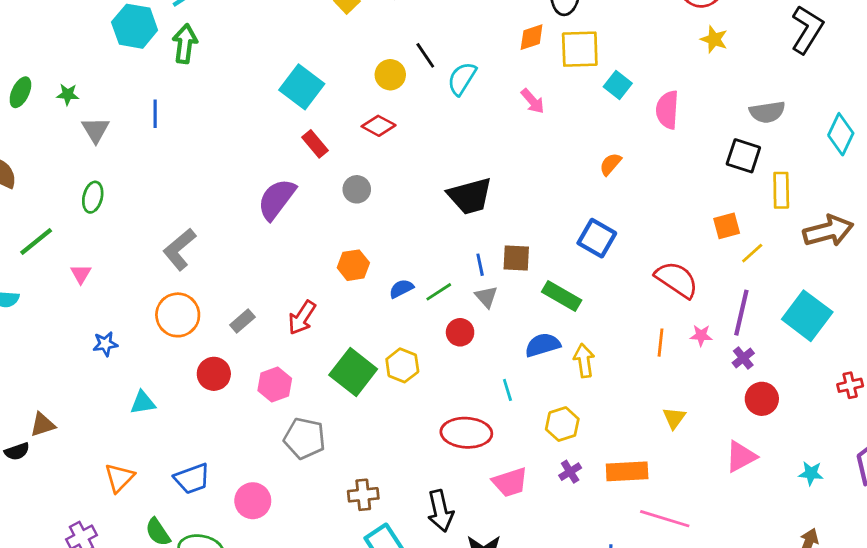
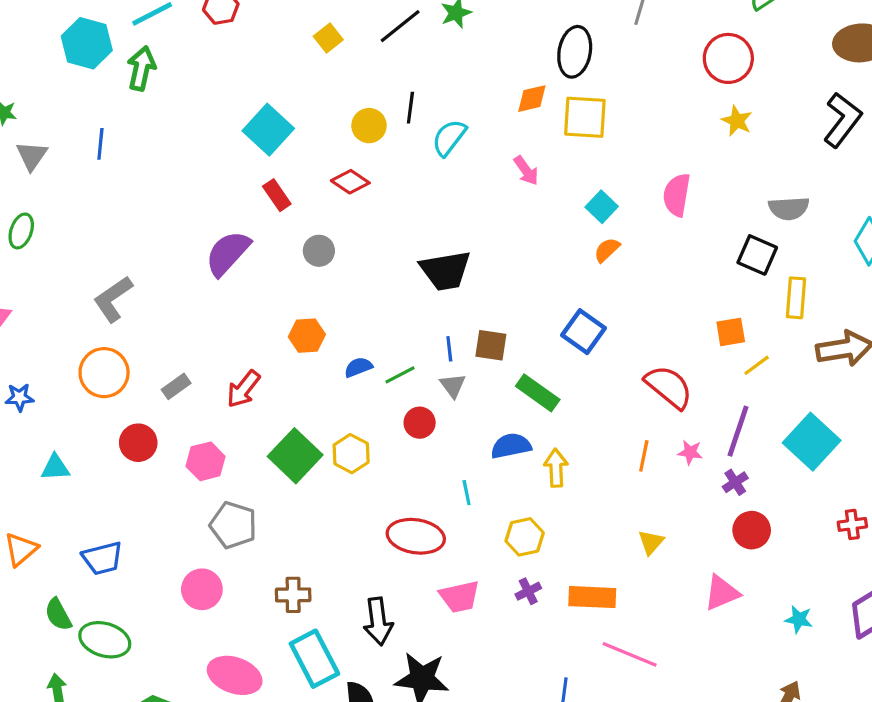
black line: (425, 55) -> (410, 108), turned 36
cyan square: (618, 85) -> (602, 207), moved
pink circle: (253, 501) -> (202, 589), moved

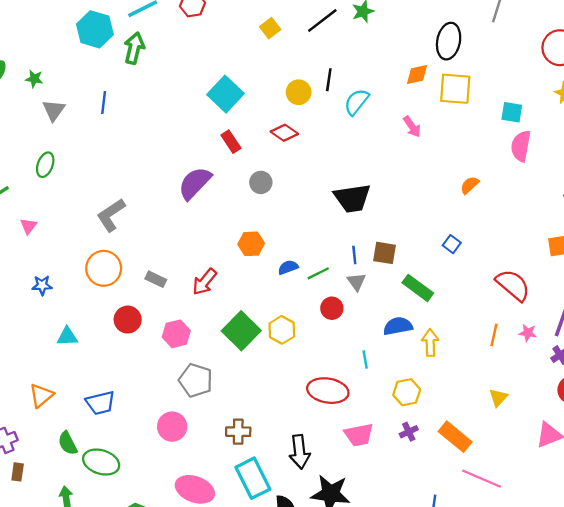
cyan square: (602, 207) -> (512, 112), moved, turned -35
blue square: (584, 332) -> (452, 244), size x0.6
gray rectangle: (176, 386) -> (156, 279), turned 60
orange rectangle: (592, 597) -> (455, 437), turned 36

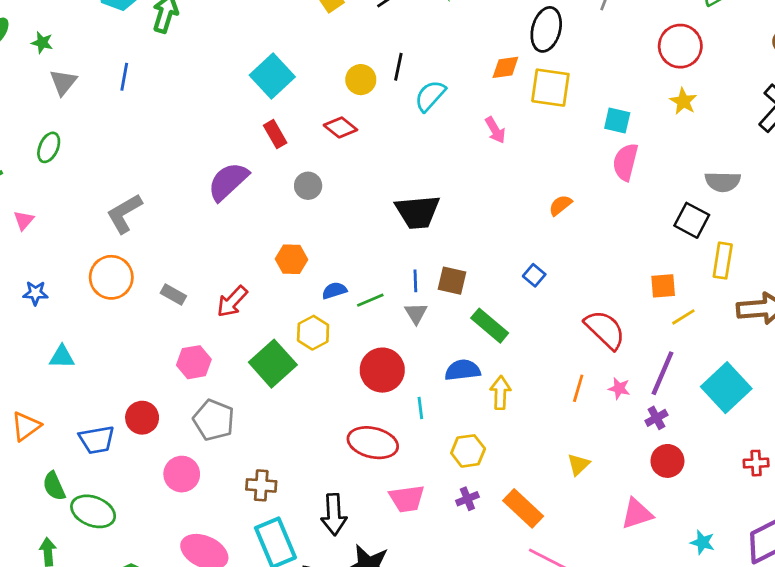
red circle: (332, 308) -> (382, 370), moved, size x1.6
red circle: (128, 320) -> (142, 418), moved
yellow hexagon: (282, 330) -> (313, 333), moved

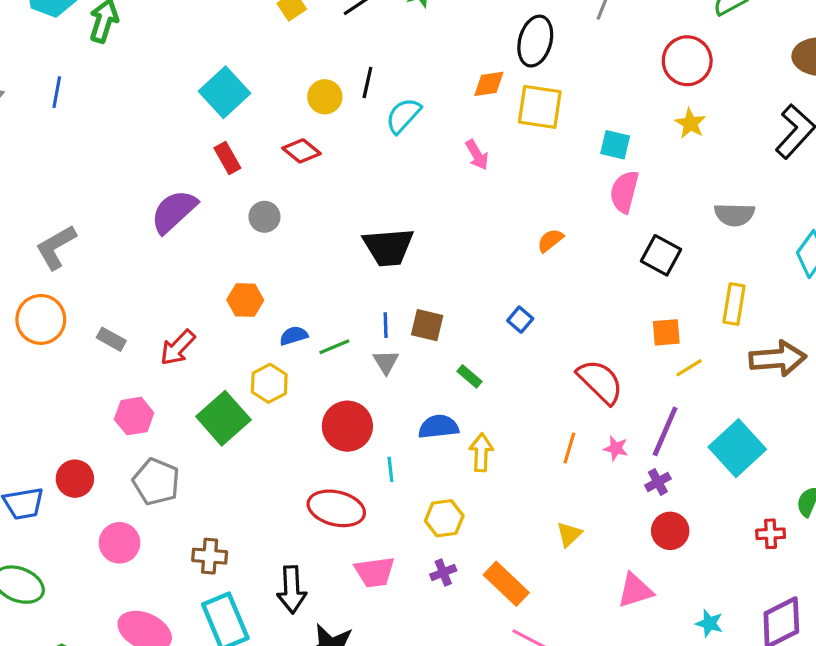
black square: (692, 220) -> (661, 255), moved
green rectangle: (490, 326) -> (470, 376), size x0.6

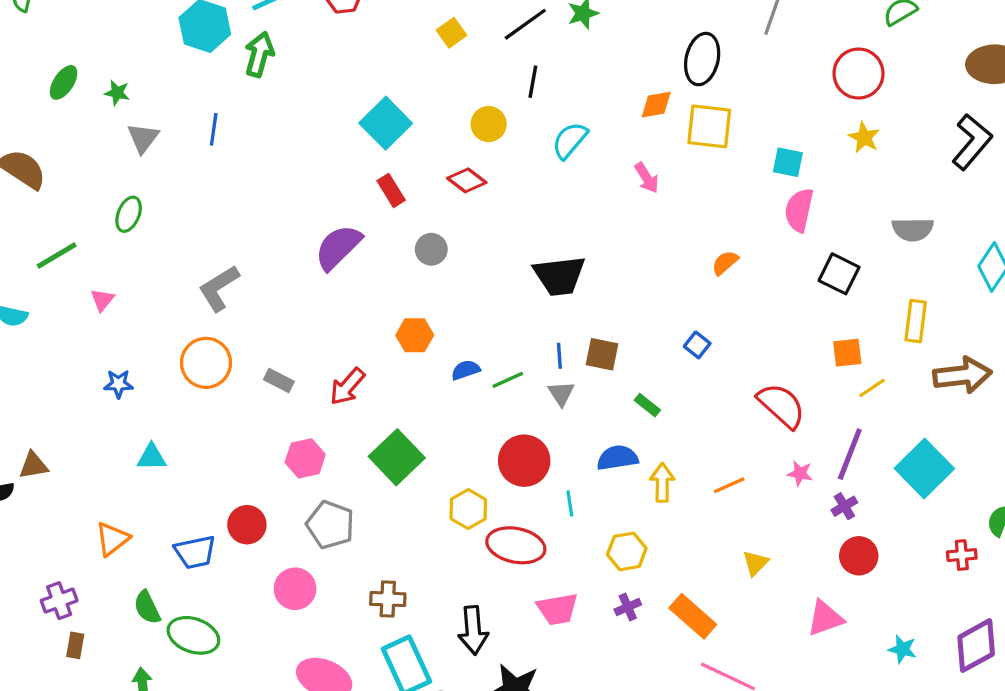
black line: (367, 82) -> (533, 82), moved
yellow hexagon: (269, 383) -> (468, 509), moved
orange line: (569, 448) -> (729, 485), moved, turned 52

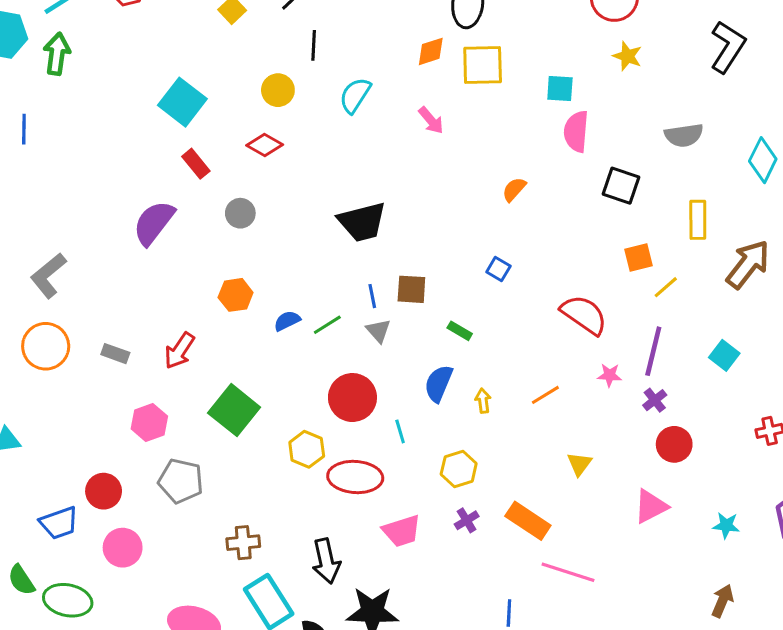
brown arrow: (962, 375) -> (748, 264), turned -38
blue semicircle: (617, 458) -> (439, 383), turned -51
cyan square: (924, 469) -> (724, 355), size x0.6
yellow arrow: (662, 483) -> (483, 401), size x0.7
pink circle: (295, 589) -> (123, 548), moved

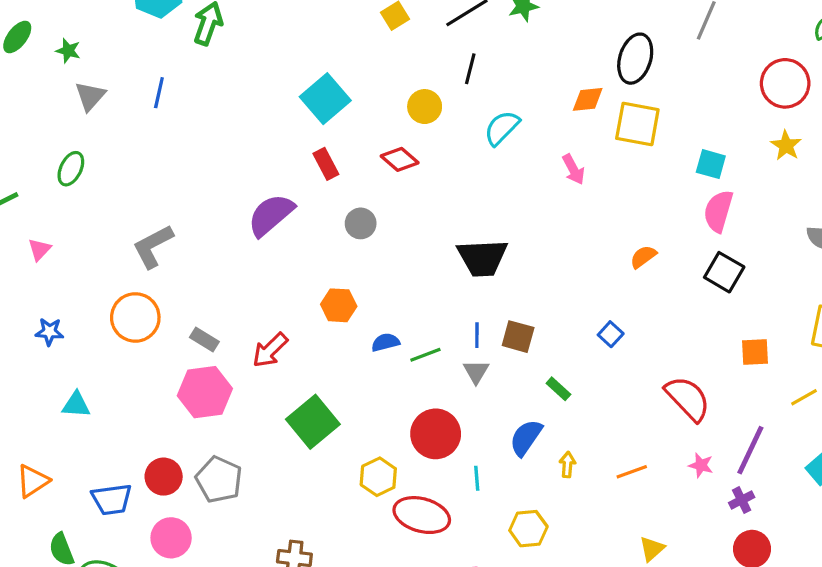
black square: (621, 186) -> (724, 272), moved
yellow line: (666, 287) -> (804, 397), moved
pink hexagon: (149, 423) -> (205, 392), moved, size x1.4
gray pentagon: (181, 481) -> (219, 480), moved

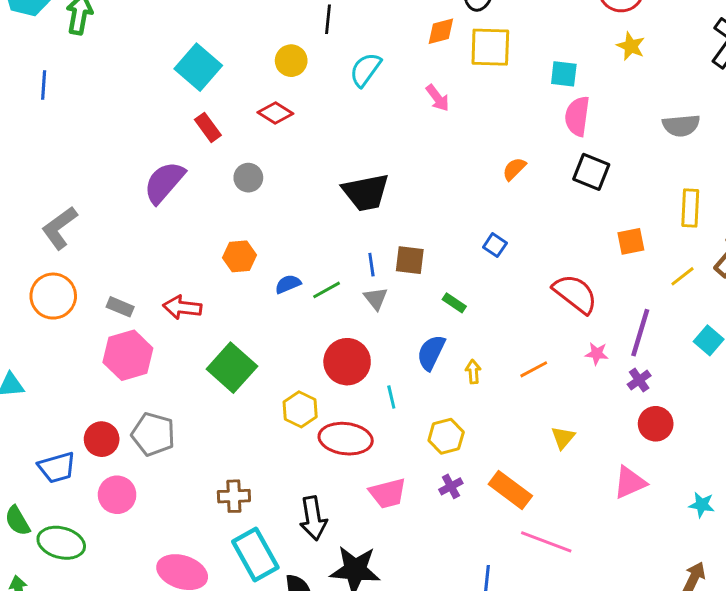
red arrow: (270, 350) -> (182, 307), turned 60

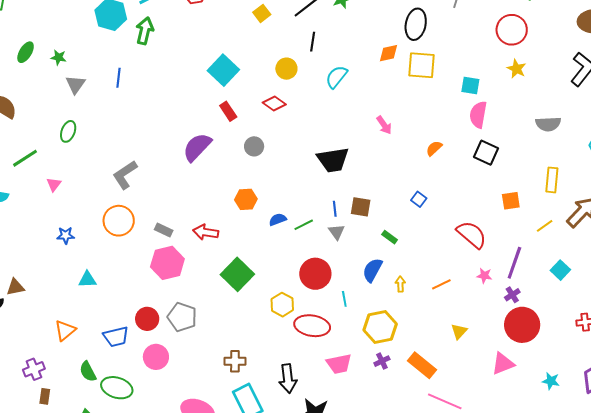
pink arrow: (438, 98) -> (384, 125), moved
red circle: (656, 424) -> (522, 325), size x1.5
yellow hexagon: (446, 436) -> (380, 327), size x1.4

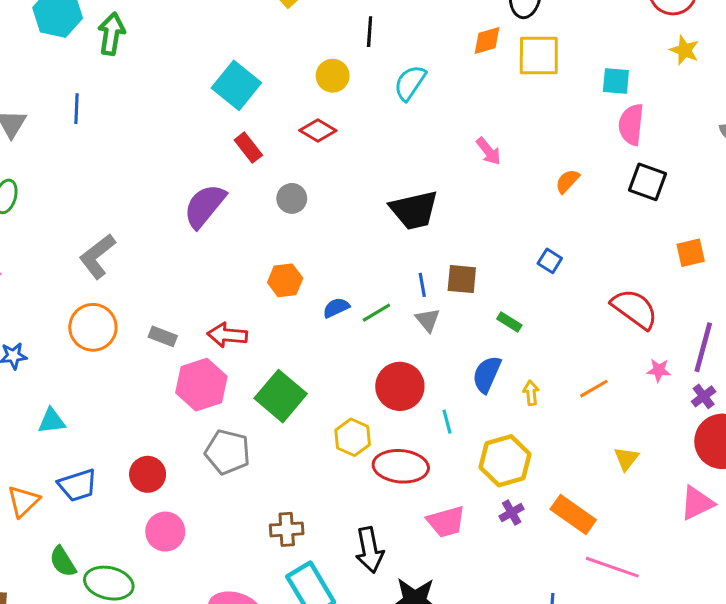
pink hexagon: (167, 263) -> (201, 385), moved
gray pentagon: (182, 317) -> (228, 452), moved
blue trapezoid: (116, 337) -> (78, 485), moved

